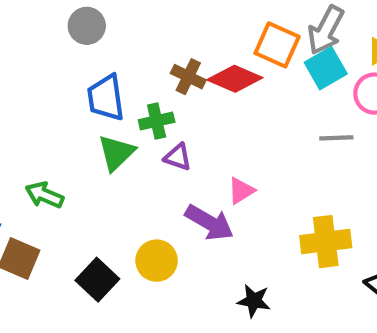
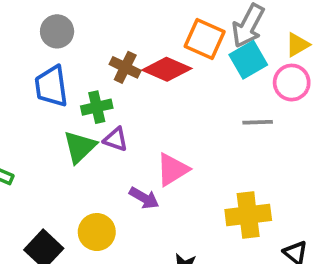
gray circle: (87, 26) -> (57, 31), moved
green triangle: (116, 153) -> (80, 147), moved
pink triangle: (241, 191) -> (172, 170), size x1.4
purple arrow: (209, 223) -> (144, 198), size x0.7

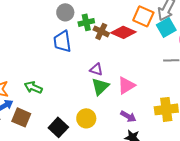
green cross: (97, 107) -> (86, 22), moved
green triangle: (80, 147) -> (100, 86), moved
purple arrow: (144, 198) -> (128, 116), moved

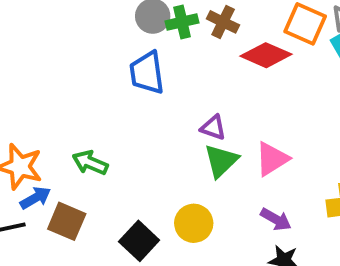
green cross: (86, 22) -> (182, 22), moved
brown cross: (101, 31) -> (223, 22), moved

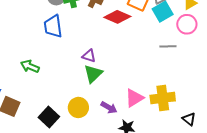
pink triangle: (272, 159) -> (134, 98), moved
green arrow: (90, 163) -> (30, 66), moved
purple arrow: (276, 219) -> (109, 107), moved

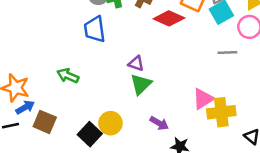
pink triangle: (134, 98) -> (203, 99), moved
yellow circle: (78, 107) -> (110, 123), moved

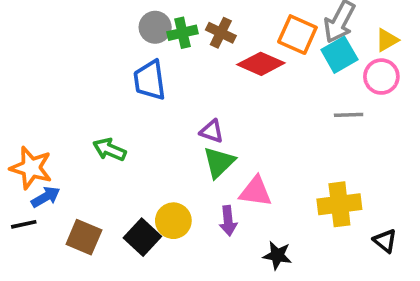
pink triangle: (203, 99) -> (255, 192), moved, turned 40
brown square: (45, 122) -> (84, 237), moved
purple arrow: (159, 123) -> (228, 221), moved, turned 54

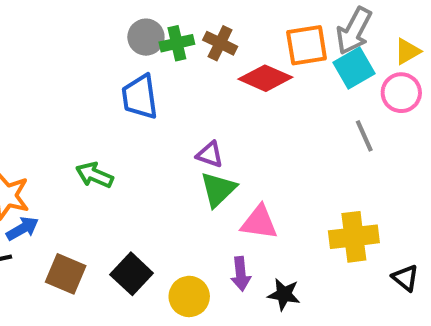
orange square: (297, 35) -> (307, 45), turned -33
gray line: (349, 115) -> (364, 136), turned 68
yellow circle: (173, 221) -> (189, 296), moved
purple arrow: (228, 221) -> (241, 274), moved

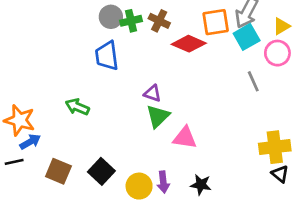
yellow cross: (354, 237) -> (275, 147), moved
purple arrow: (241, 274) -> (163, 182), moved

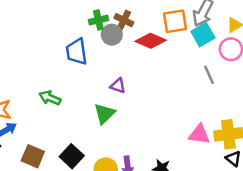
gray circle: (111, 17) -> (112, 35), moved
green triangle: (158, 116) -> (104, 114), moved
pink triangle: (185, 138) -> (199, 134), moved

